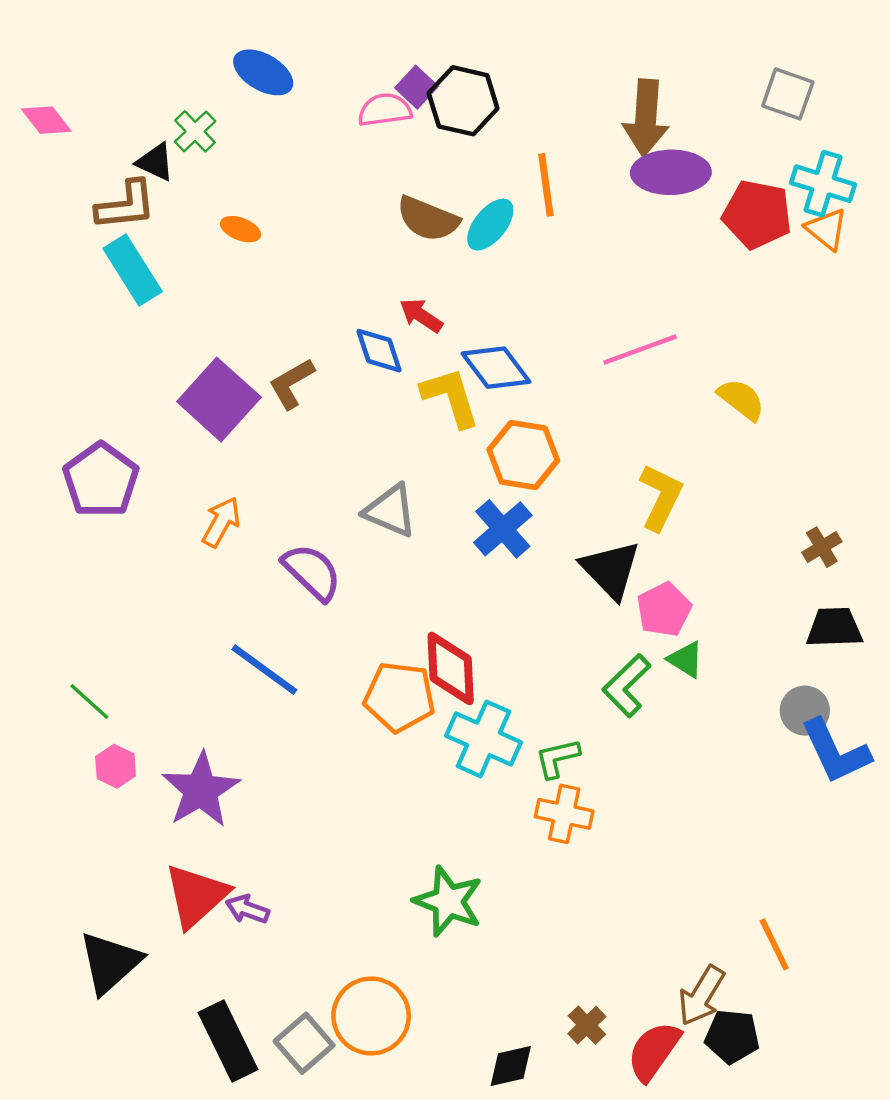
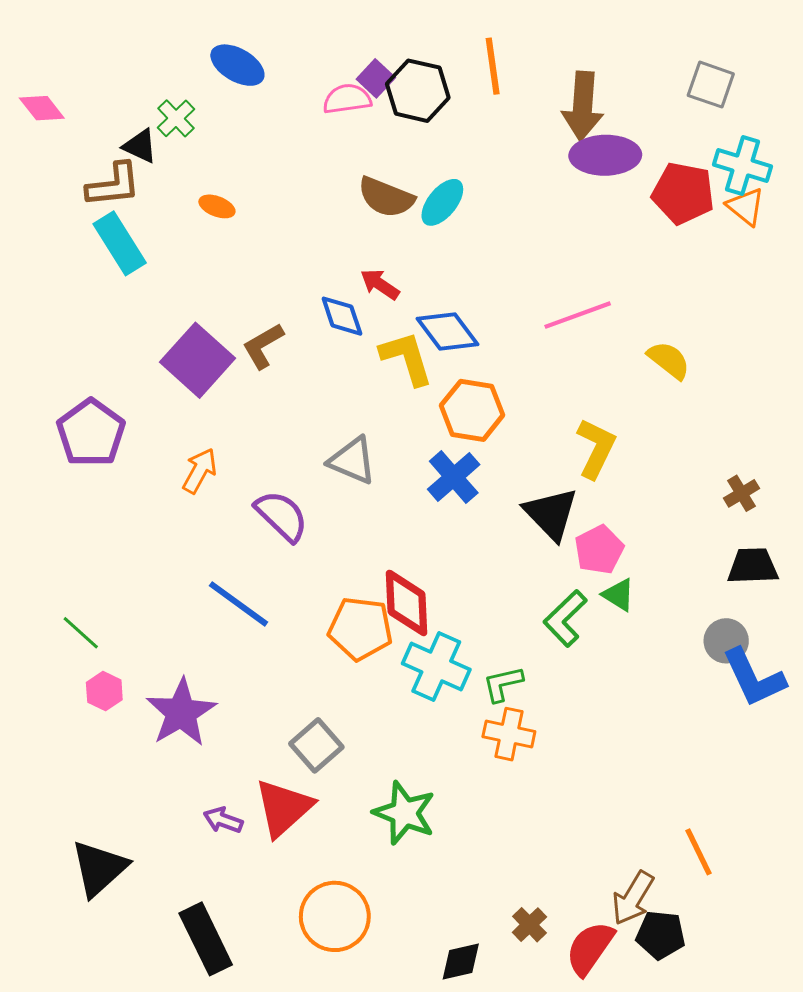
orange line: (546, 185) -> (493, 66), moved
red triangle: (196, 896) -> (284, 808), moved
gray square: (304, 1043) -> (316, 745), moved

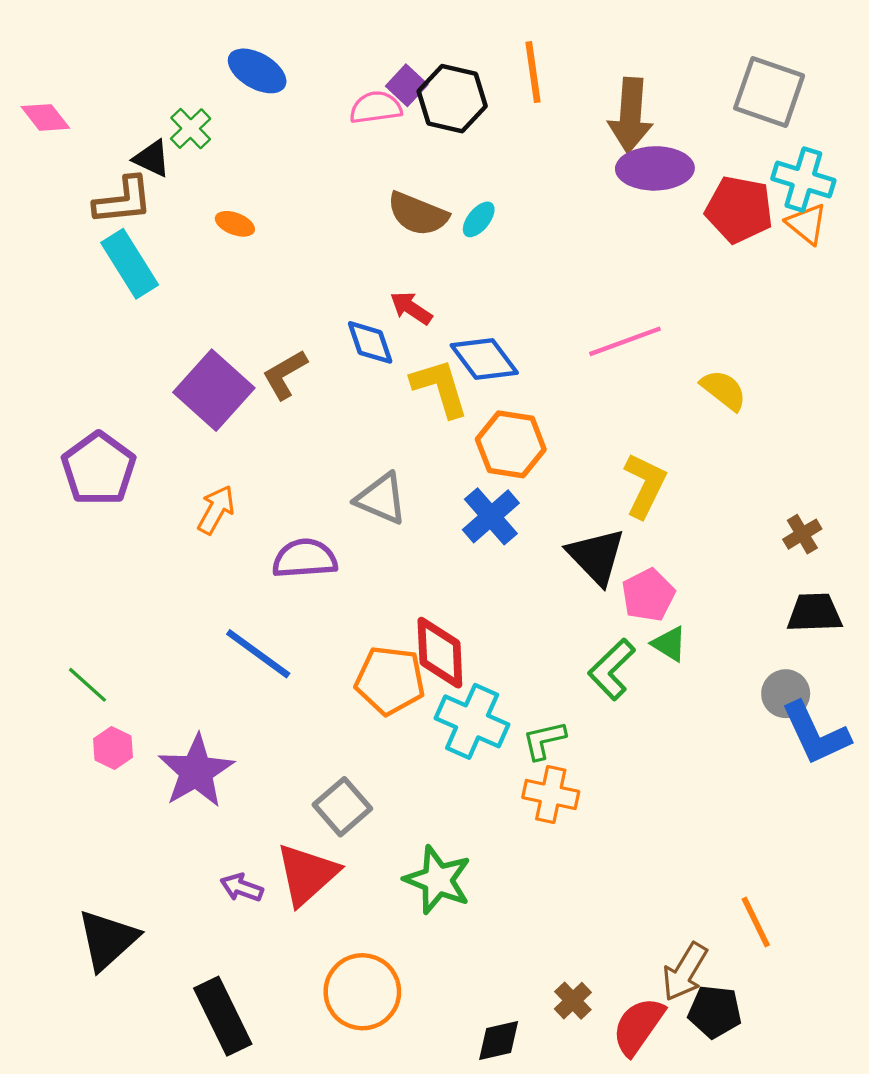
gray square: (711, 85) -> (769, 92), size x1.4
cyan ellipse: (442, 202) -> (479, 219), size x0.7
purple semicircle: (282, 516) -> (305, 558), turned -48

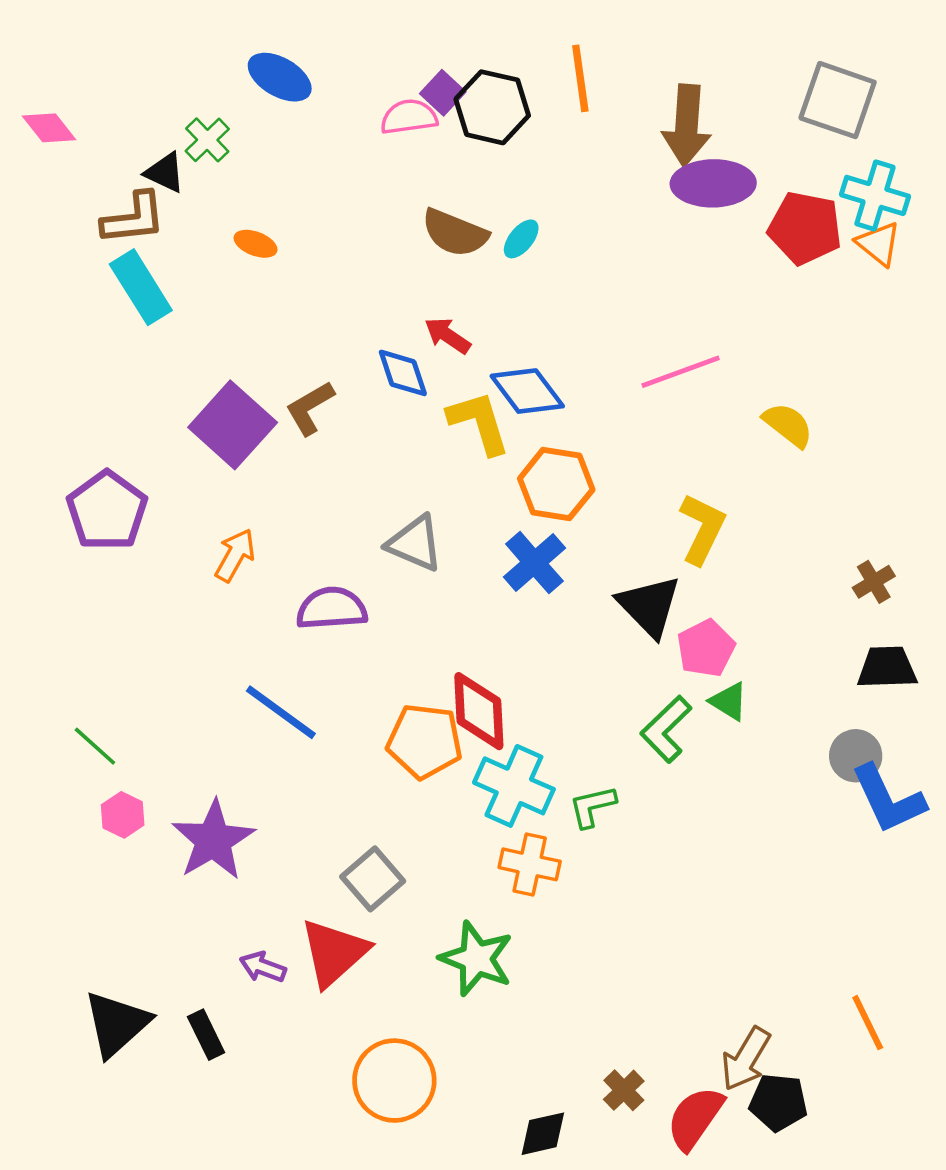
orange cross: (551, 795) -> (530, 864), moved
orange line: (756, 922) -> (868, 1023), moved
black rectangle: (223, 1016) -> (206, 1035), moved, size x0.6

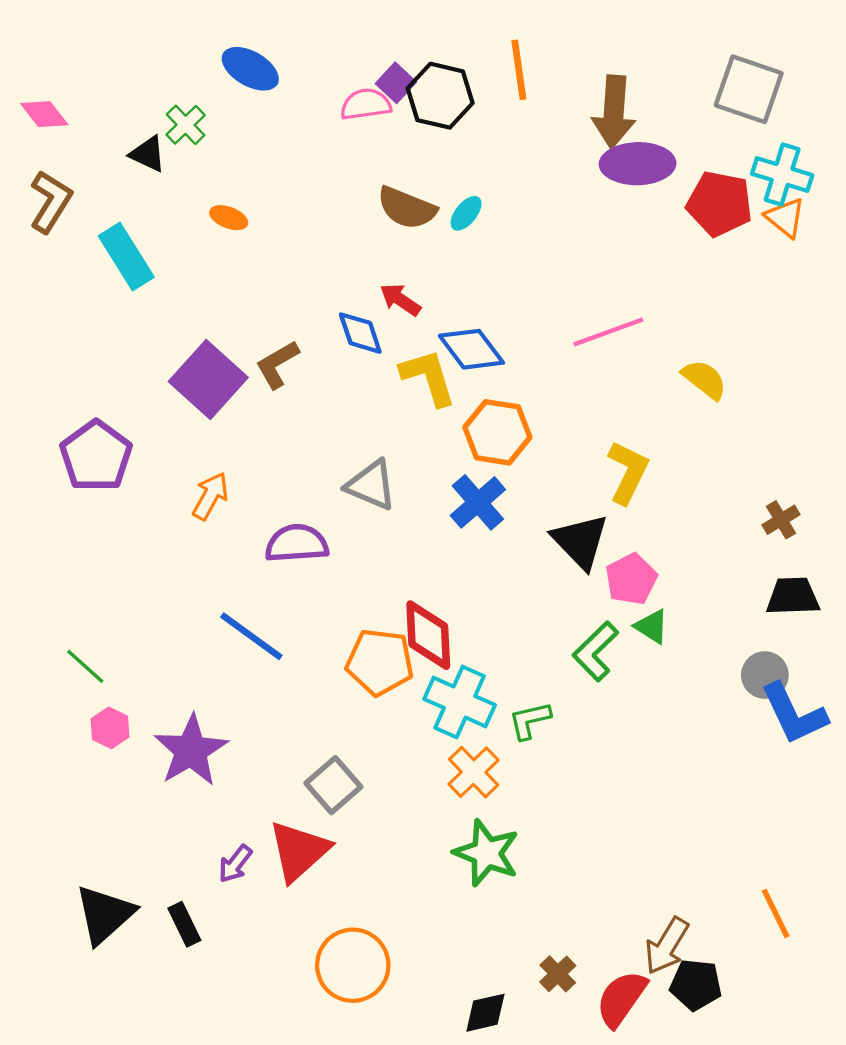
brown L-shape: (134, 218) -> (51, 201), moved, turned -52
orange cross: (530, 864) -> (474, 772), turned 34
green star: (476, 959) -> (487, 853), moved
purple arrow: (263, 967) -> (235, 864), turned -72

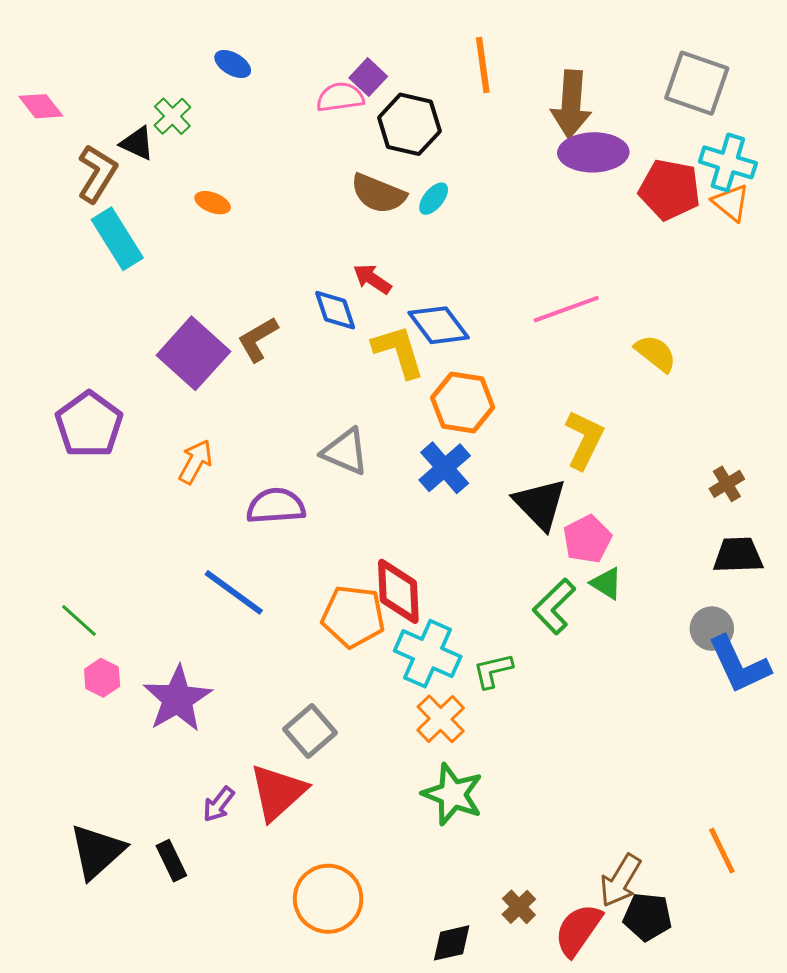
blue ellipse: (250, 69) -> (233, 64), size x0.7
black hexagon: (440, 96) -> (409, 124), moved
brown L-shape: (51, 201) -> (97, 173), moved

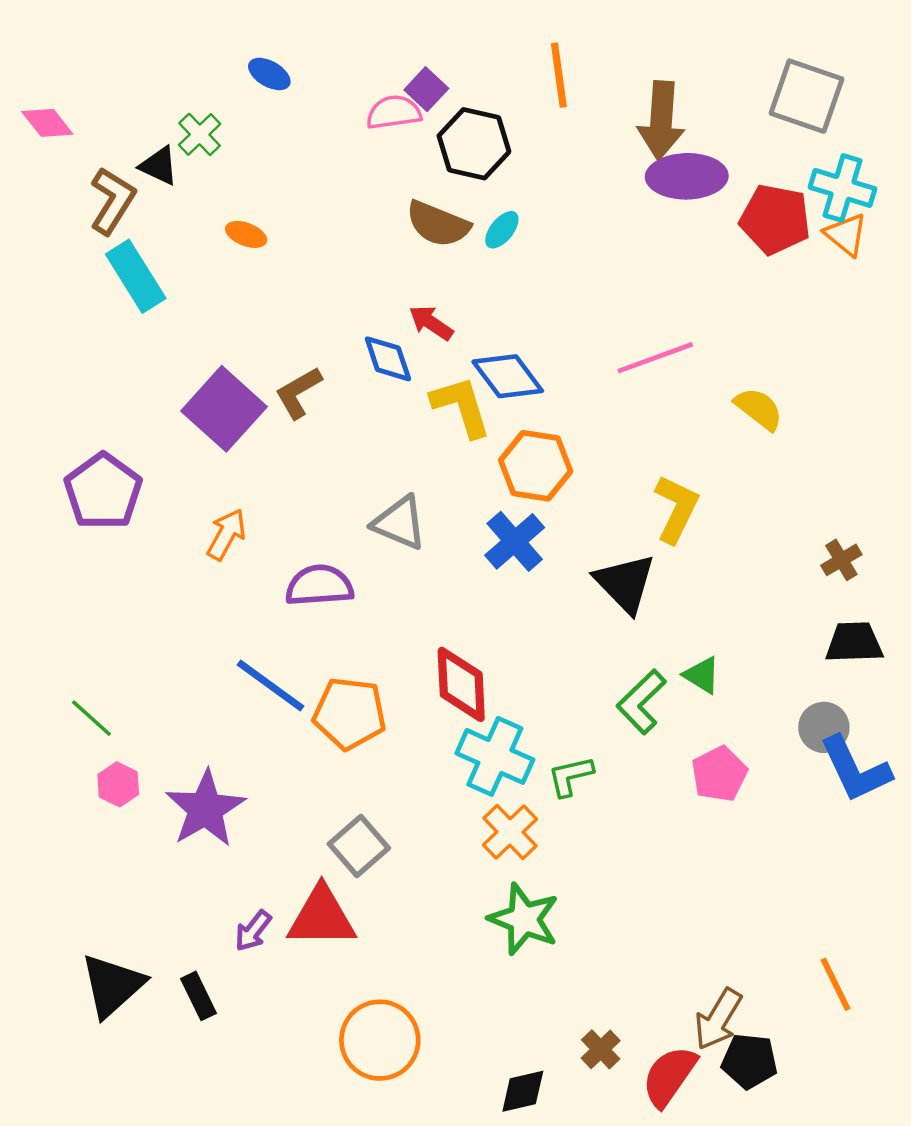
pink pentagon: (587, 539) -> (719, 774), moved
orange pentagon: (353, 616) -> (350, 713), moved
red triangle: (278, 792) -> (322, 917), turned 42

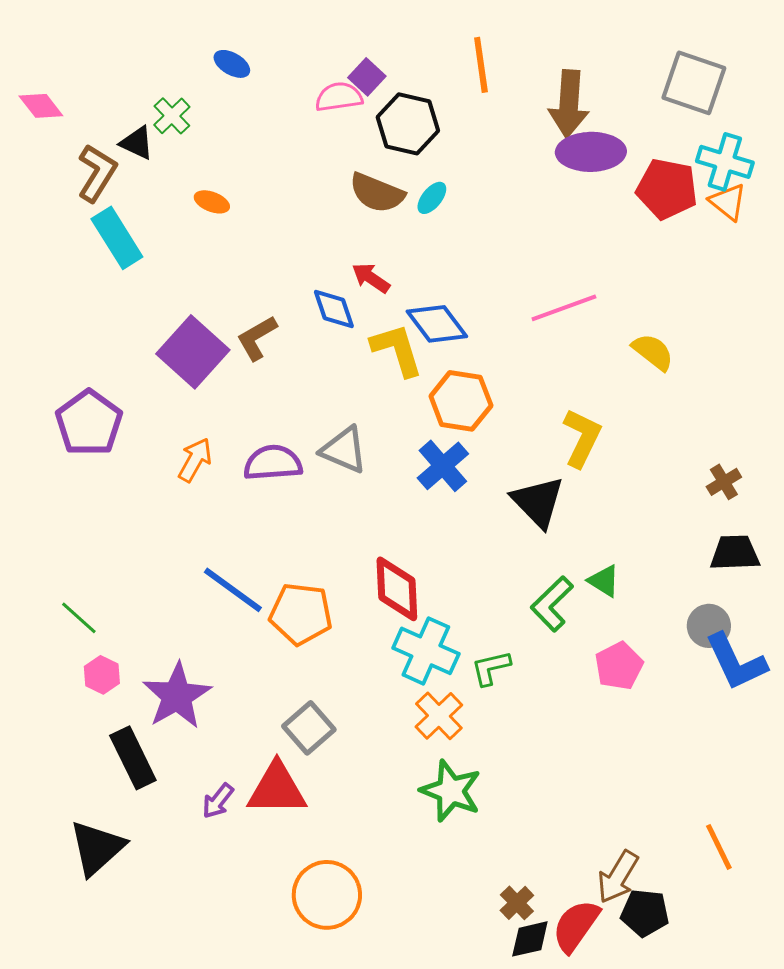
purple semicircle: (319, 586) -> (273, 463), moved
black rectangle: (198, 996) -> (133, 758), moved, size x1.5
black diamond: (523, 1091) -> (530, 939), moved

